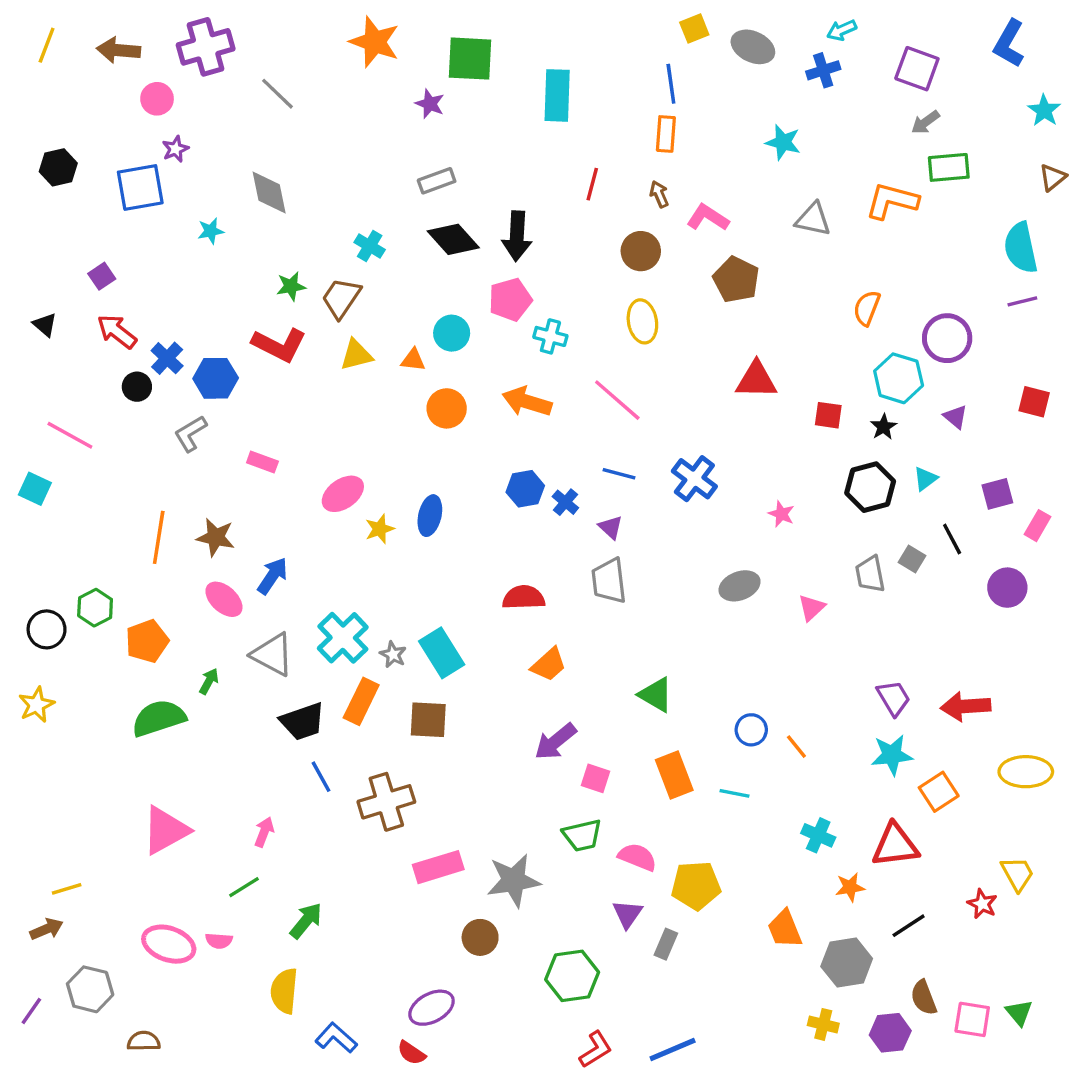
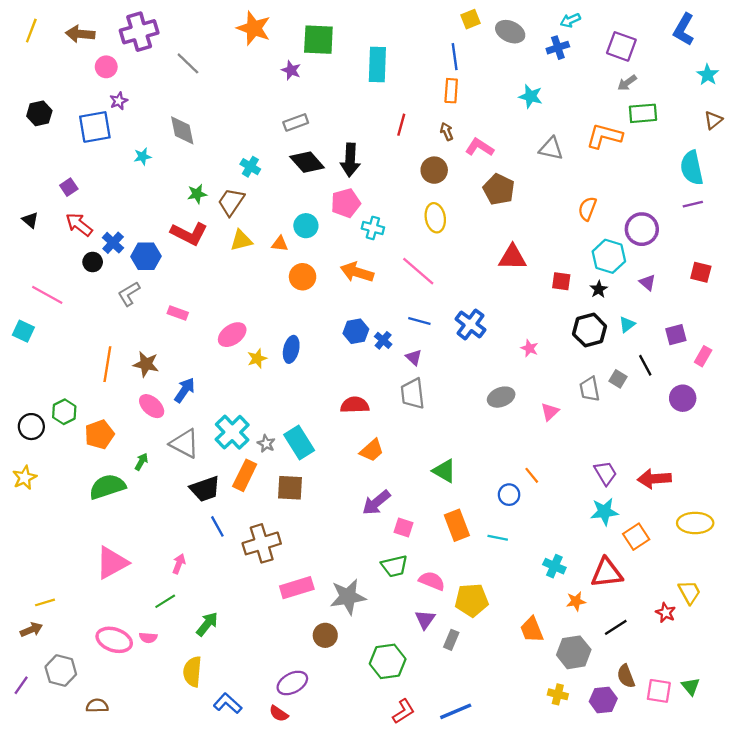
orange line: (796, 747) -> (532, 475), moved

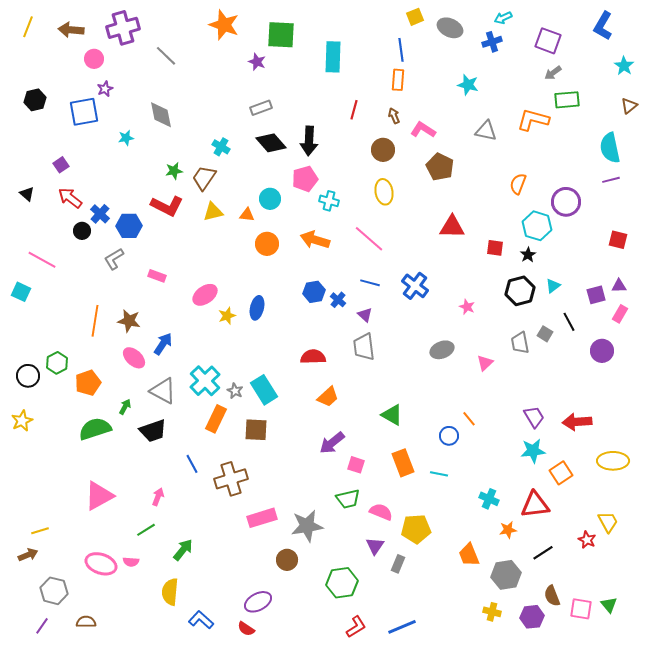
purple triangle: (647, 282) -> (619, 286), moved, turned -42
black trapezoid: (205, 489) -> (153, 431), moved
purple line: (21, 685) -> (42, 626), moved

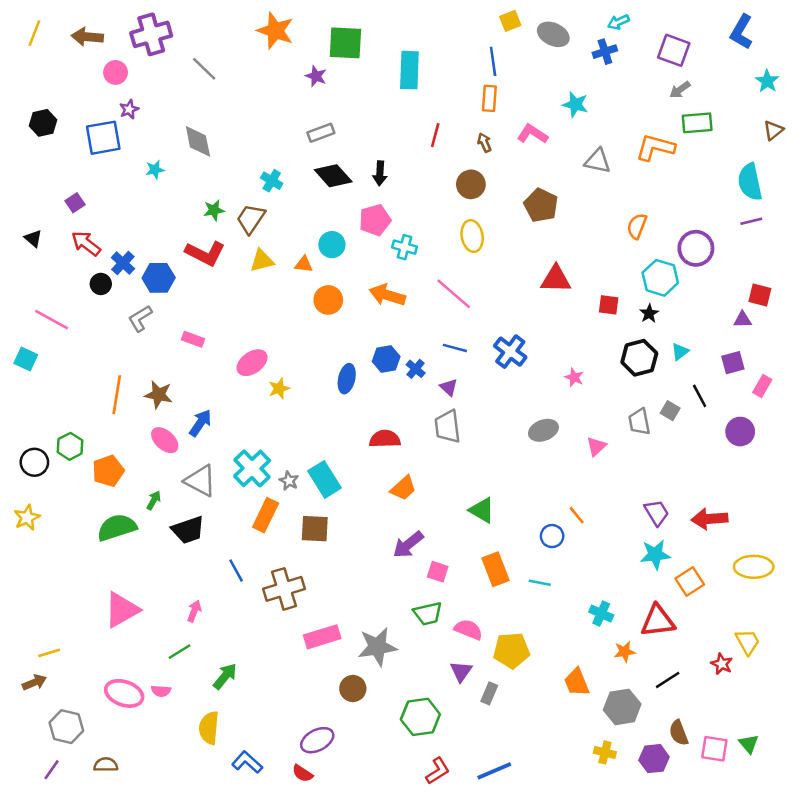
pink L-shape: (423, 130) -> (532, 134), moved
black arrow: (309, 141) -> (380, 173), size x0.7
purple triangle: (619, 286) -> (743, 320), moved
blue ellipse: (257, 308) -> (347, 379), moved

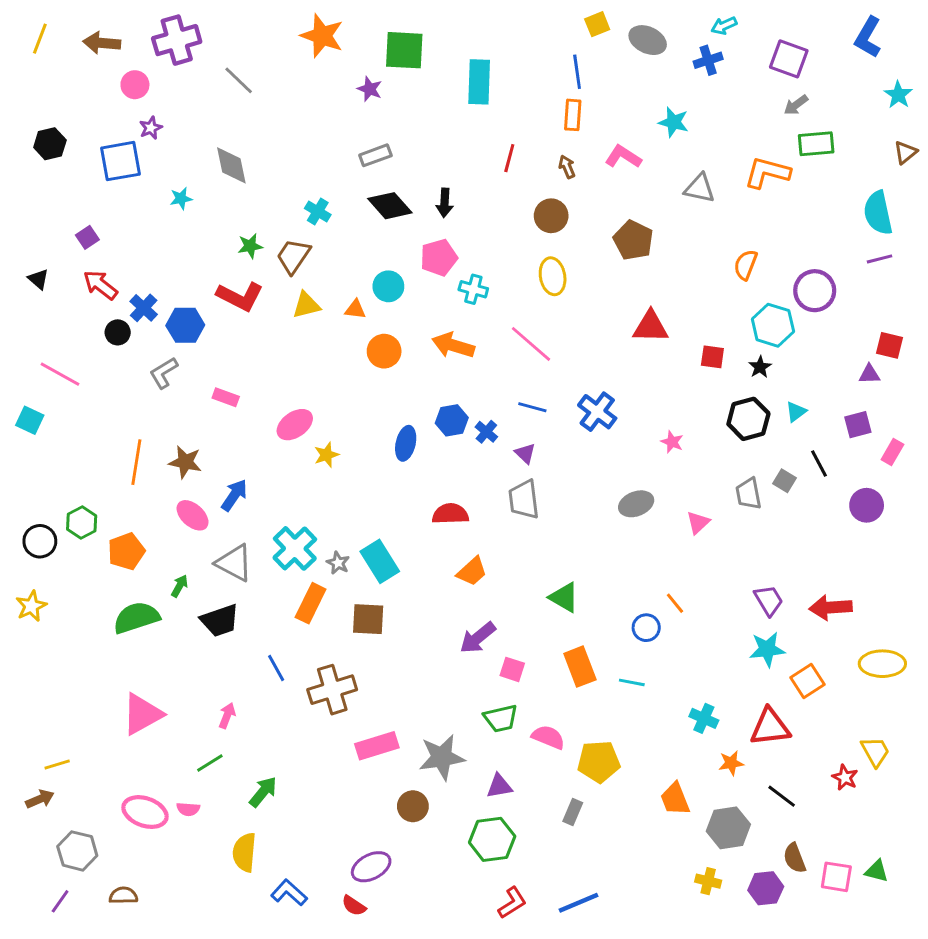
purple triangle: (461, 671) -> (499, 786), moved, turned 45
black line: (668, 680) -> (782, 796), turned 70
green triangle: (749, 744) -> (877, 871), turned -35

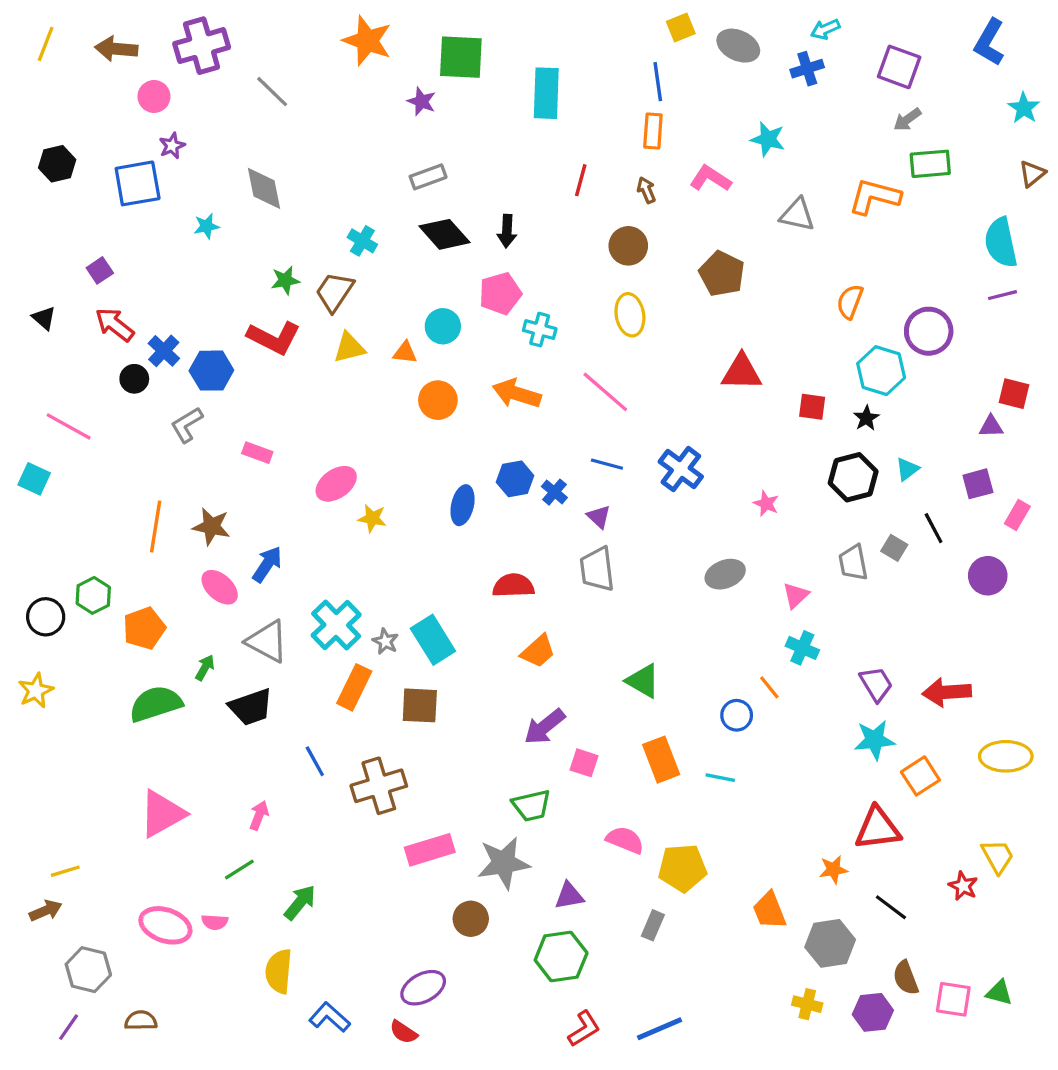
yellow star: (326, 455) -> (372, 518), turned 30
green trapezoid: (501, 718) -> (531, 806), moved
cyan cross: (704, 718) -> (802, 648), moved

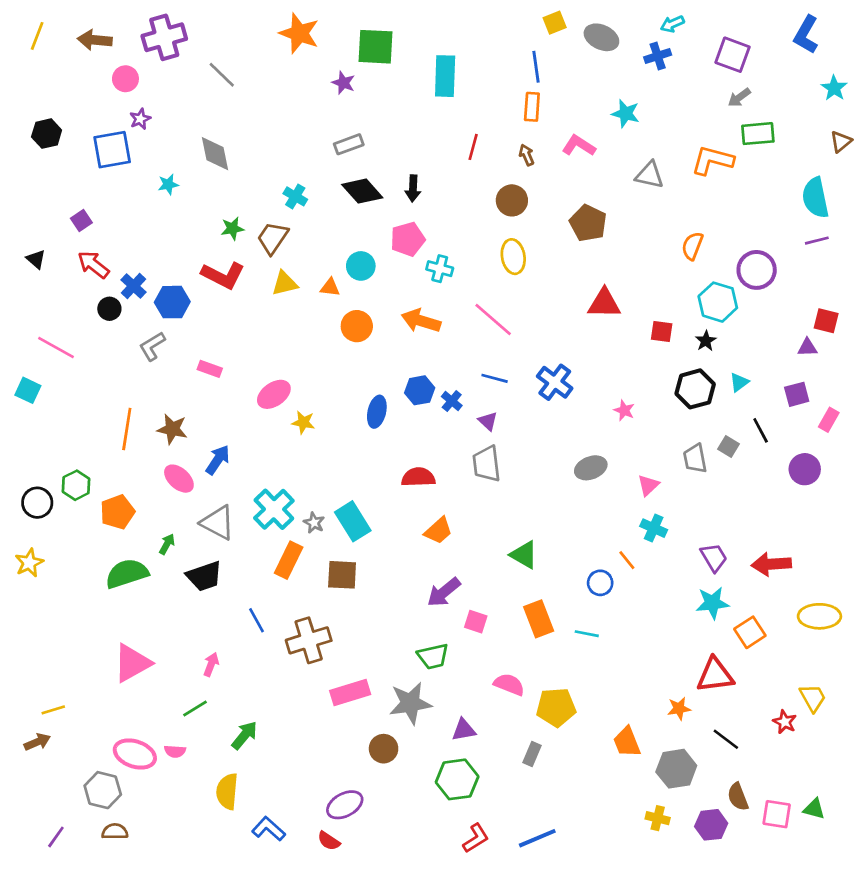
gray hexagon: (88, 970) -> (103, 790), moved

